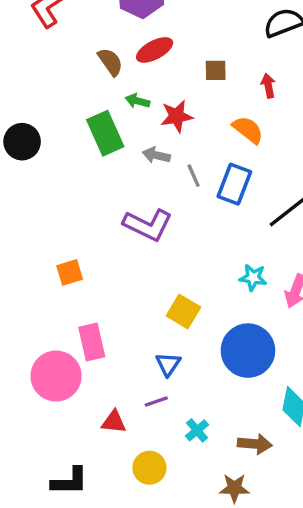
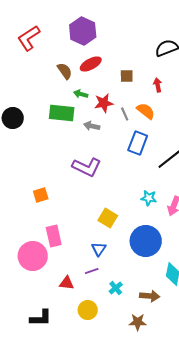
green rectangle: (105, 133) -> (62, 113), turned -60
gray line: (194, 176) -> (125, 114), moved

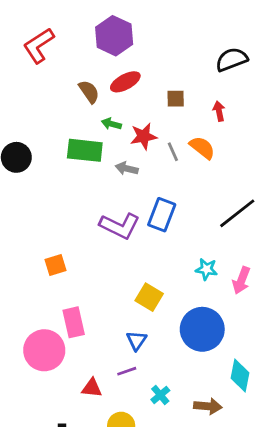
blue rectangle: (138, 143) -> (162, 215), moved

